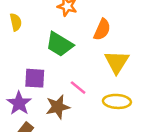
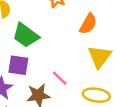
green trapezoid: (59, 44) -> (26, 35), moved

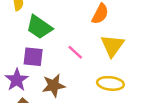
pink line: (60, 78) -> (75, 52), moved

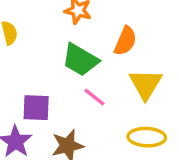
green trapezoid: (39, 27) -> (80, 60), moved

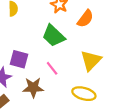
orange semicircle: (125, 41) -> (85, 19), moved
pink line: (94, 97) -> (52, 68), moved

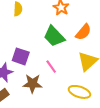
orange semicircle: (85, 19) -> (83, 32), moved

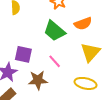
orange semicircle: (83, 32) -> (83, 24), turned 36

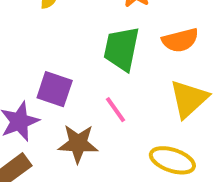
green trapezoid: (54, 31) -> (122, 49), turned 55

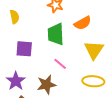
purple square: (55, 89) -> (24, 49), moved

